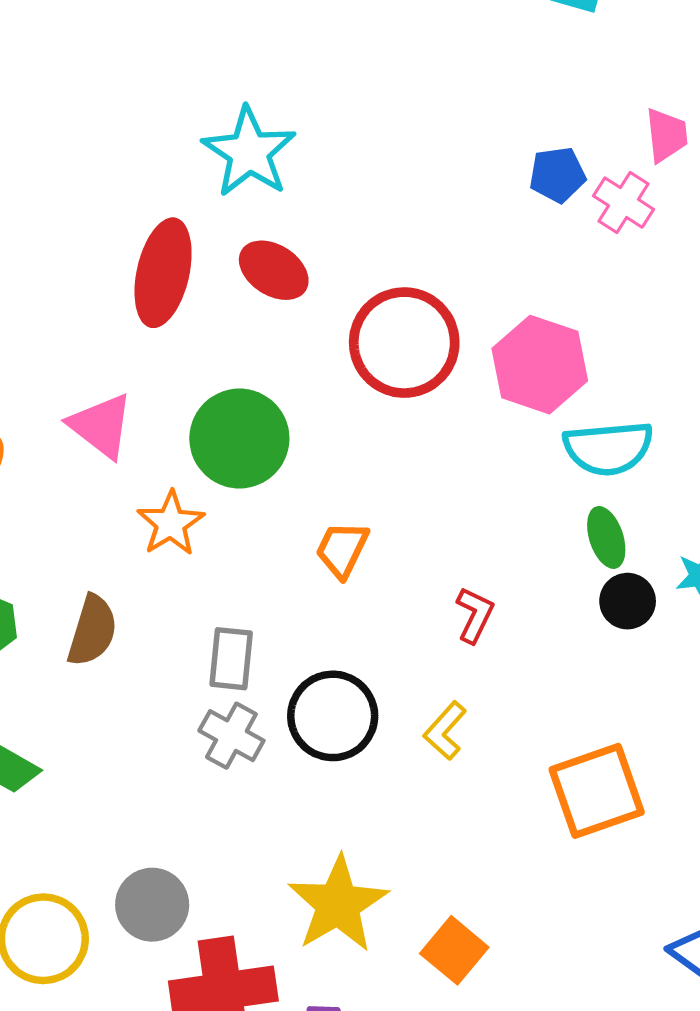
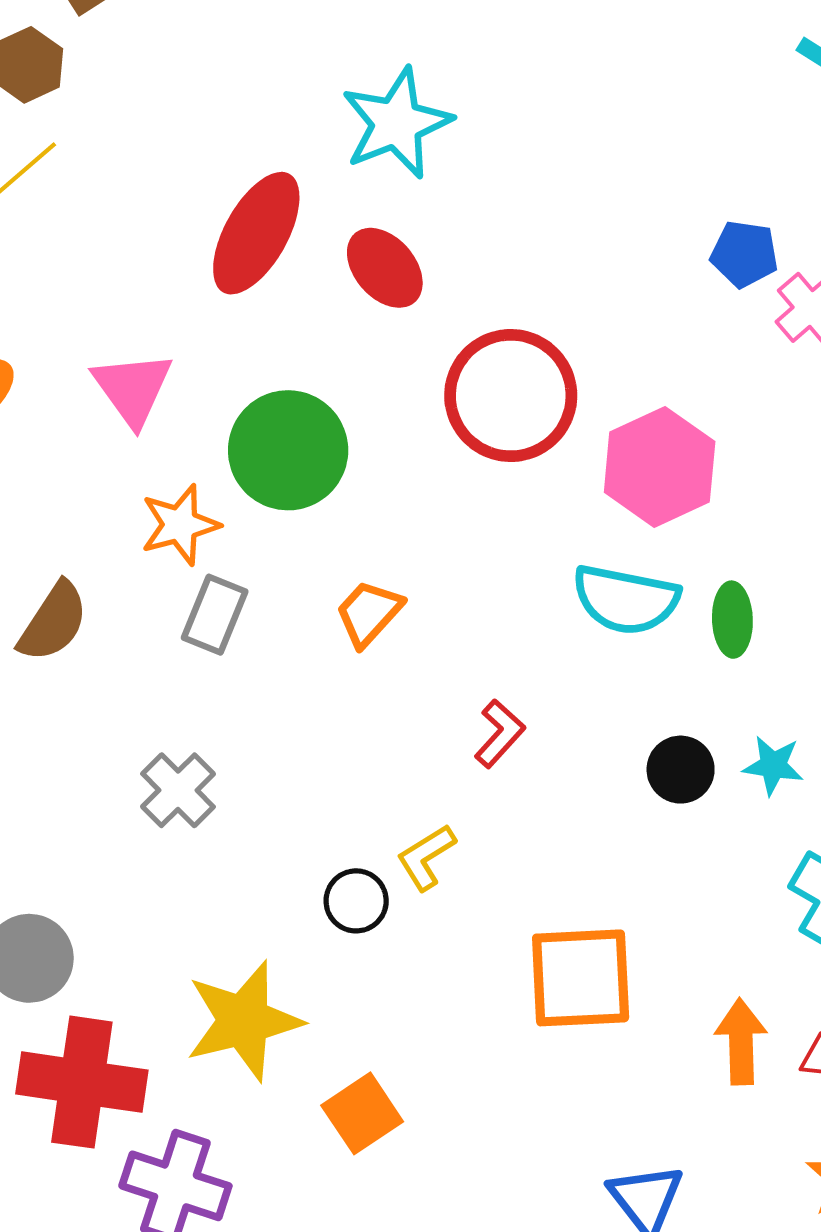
cyan semicircle: (608, 448) -> (626, 600), moved
green ellipse: (606, 537) -> (732, 620), moved
gray rectangle: (231, 659) -> (215, 615), moved
black circle: (333, 716) -> (356, 901), moved, size x0.6

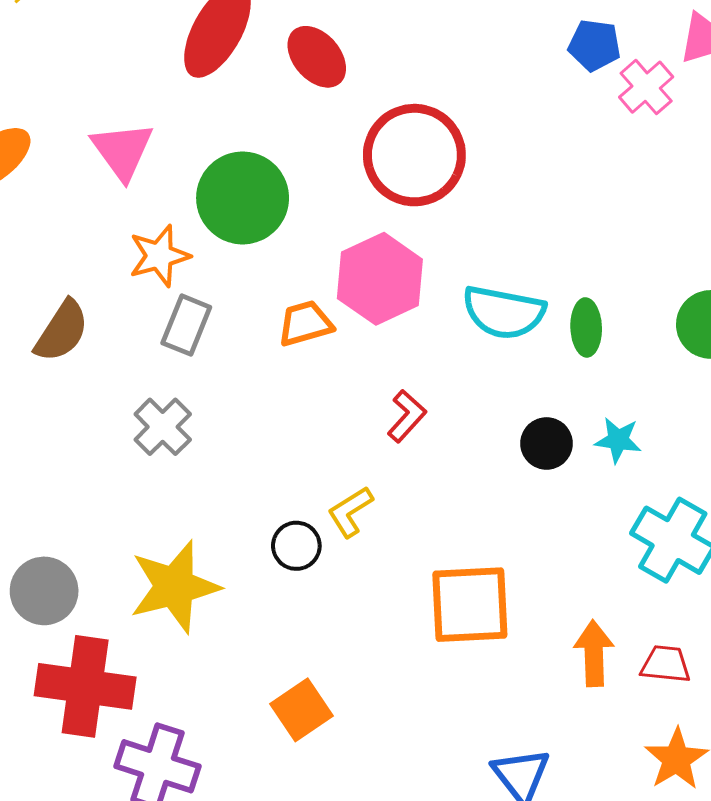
pink hexagon: (660, 467) -> (380, 279), moved
orange trapezoid: (369, 613) -> (305, 323), turned 32
gray cross: (178, 790) -> (163, 427), moved
yellow star: (244, 1021) -> (175, 587), moved

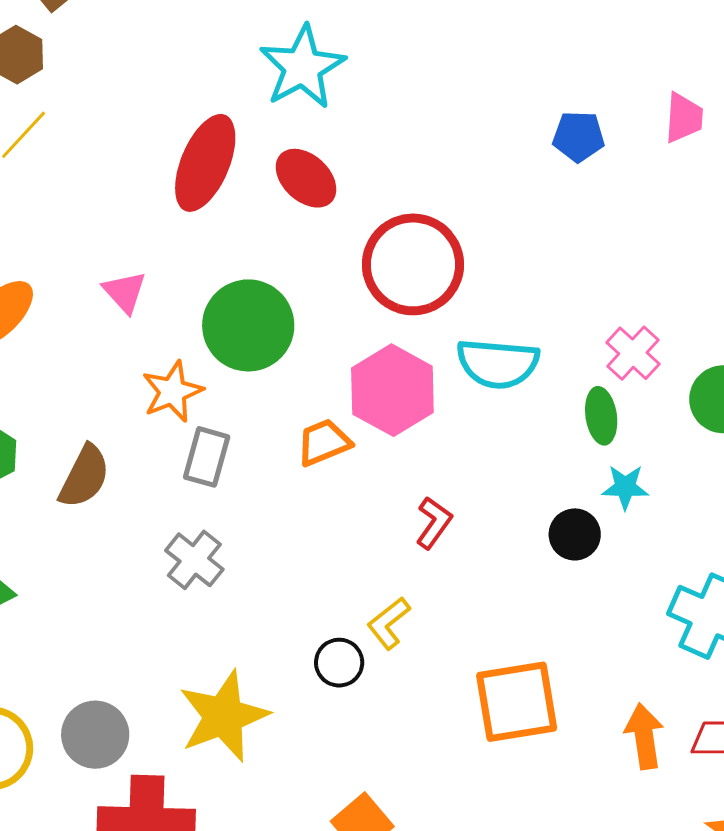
pink cross: (646, 87) -> (633, 353), moved
pink triangle: (122, 151) -> (125, 292), size x0.7
cyan semicircle: (504, 312) -> (498, 364), moved
cyan star: (618, 440) -> (625, 487), moved

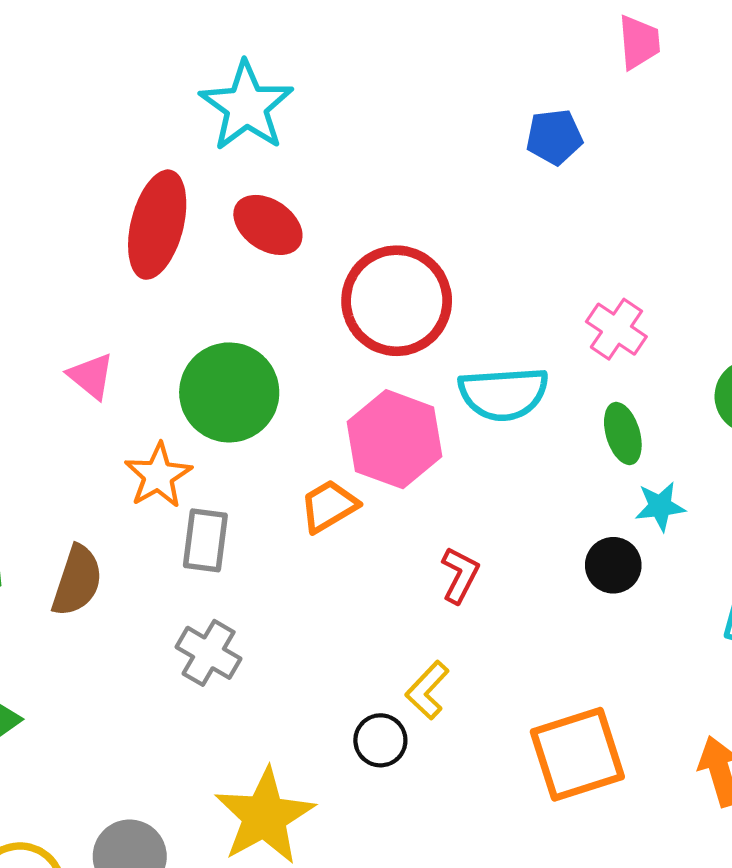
pink trapezoid: (684, 118) -> (639, 42), moved
pink cross: (633, 353) -> (616, 329), moved

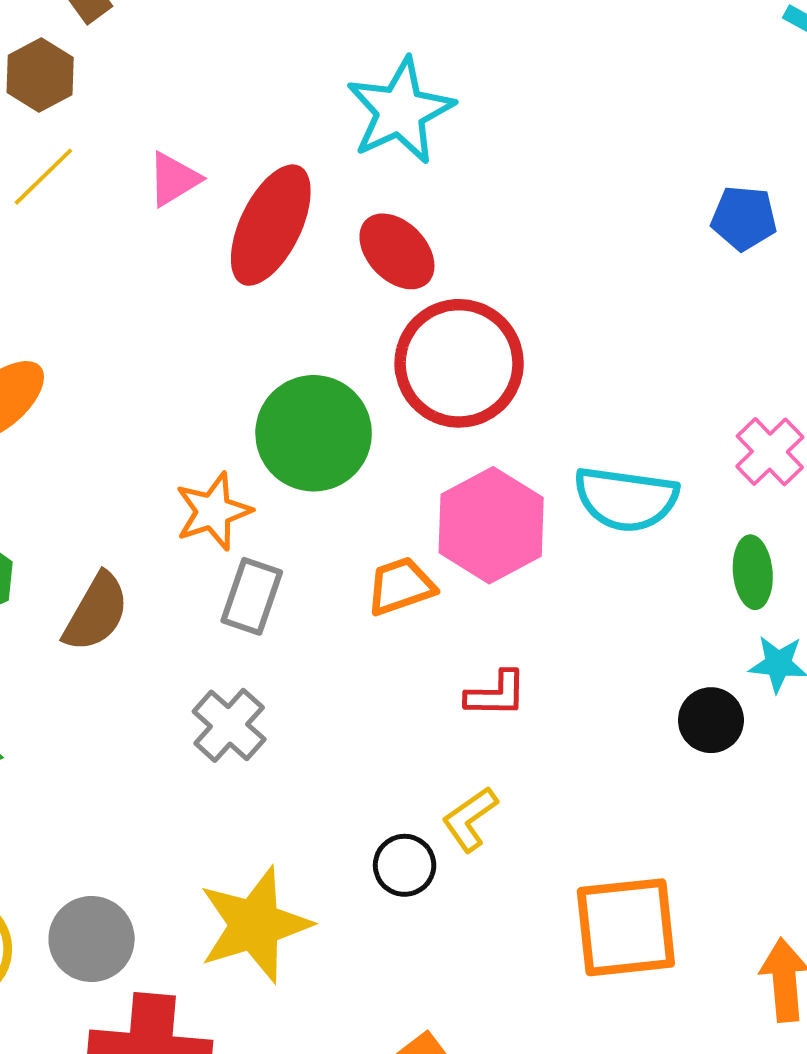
red circle: (397, 301) -> (459, 363), moved
pink triangle: (91, 376) -> (174, 179), moved, turned 38
red L-shape: (460, 575) -> (496, 694), moved, turned 52

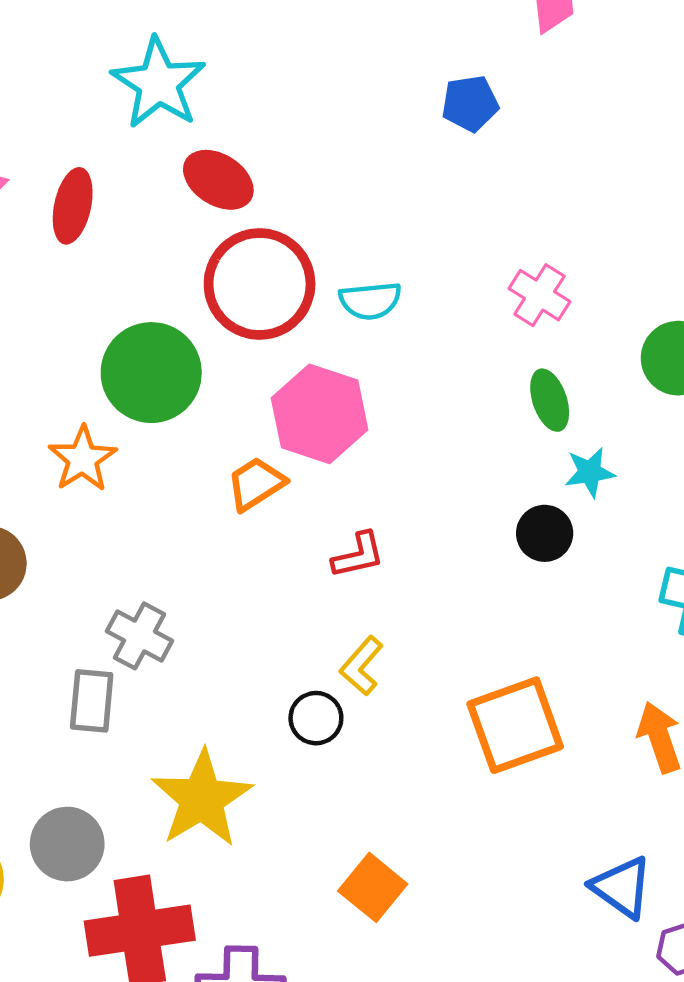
red ellipse: (271, 225) -> (73, 206), size x0.7
red ellipse: (397, 251) -> (218, 180), moved
cyan semicircle: (626, 499) -> (370, 301), moved, size x0.7
gray rectangle: (252, 596) -> (92, 701), moved

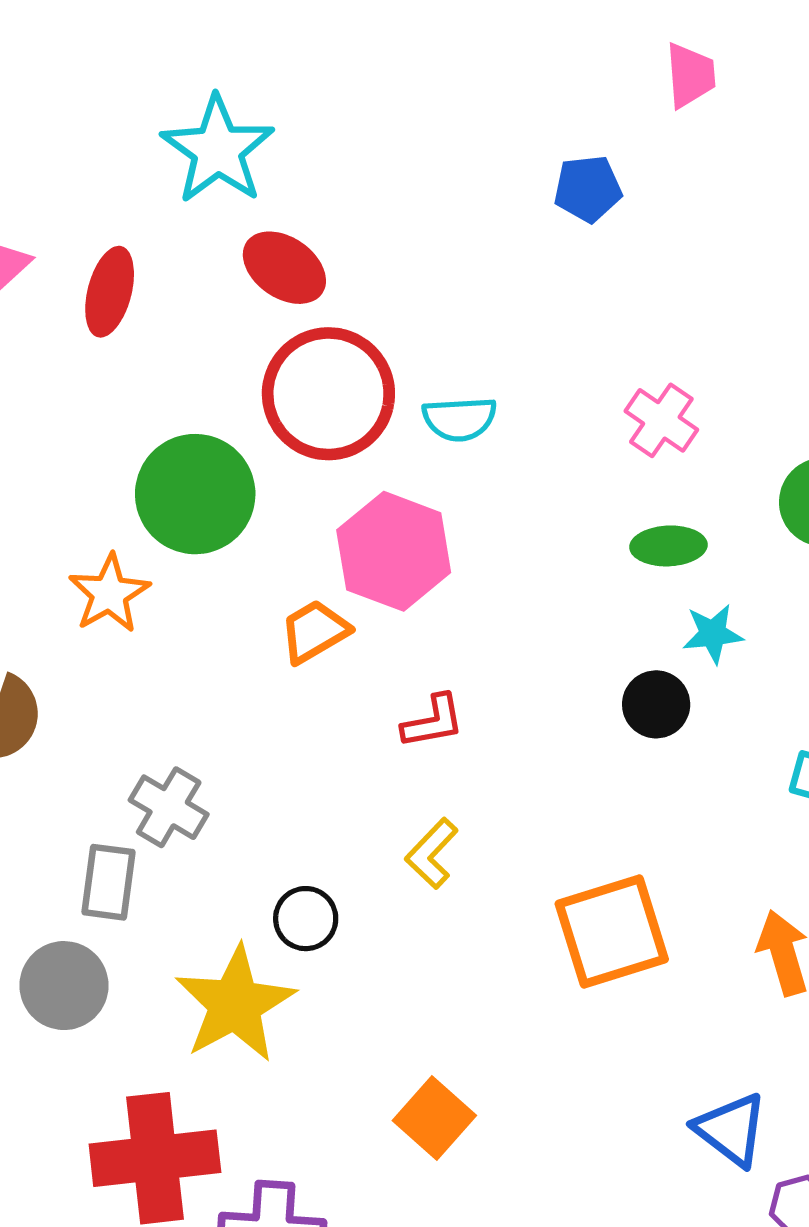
green ellipse: (550, 400) -> (668, 546), turned -76
black circle: (316, 718) -> (306, 919), moved
gray circle: (67, 844) -> (64, 986), moved

